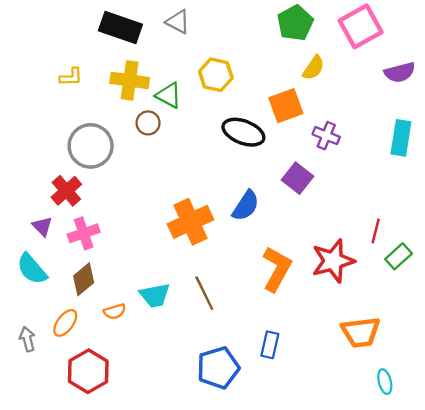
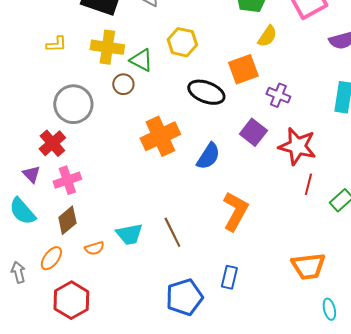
orange cross: (191, 222) -> (160, 136), moved
red line: (376, 231) -> (308, 184), moved
red star: (333, 261) -> (297, 146), moved, turned 30

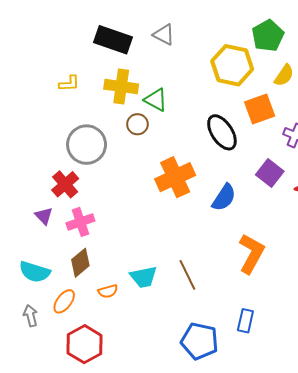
yellow hexagon: (182, 42) -> (232, 65), moved, size x1.4
black ellipse: (206, 92) -> (222, 132), turned 36
cyan semicircle: (22, 211) -> (35, 272), moved, turned -32
blue pentagon: (184, 297) -> (200, 341), turned 30

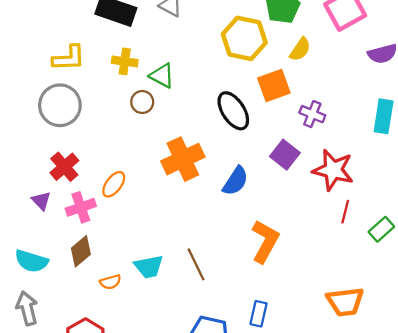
yellow L-shape: (69, 83) -> (69, 58), size x1.5
yellow cross: (121, 87) -> (125, 61), size x0.7
gray circle: (87, 145) -> (60, 105), moved
orange ellipse: (64, 301) -> (114, 184), moved
gray arrow: (31, 316) -> (27, 308), size x1.4

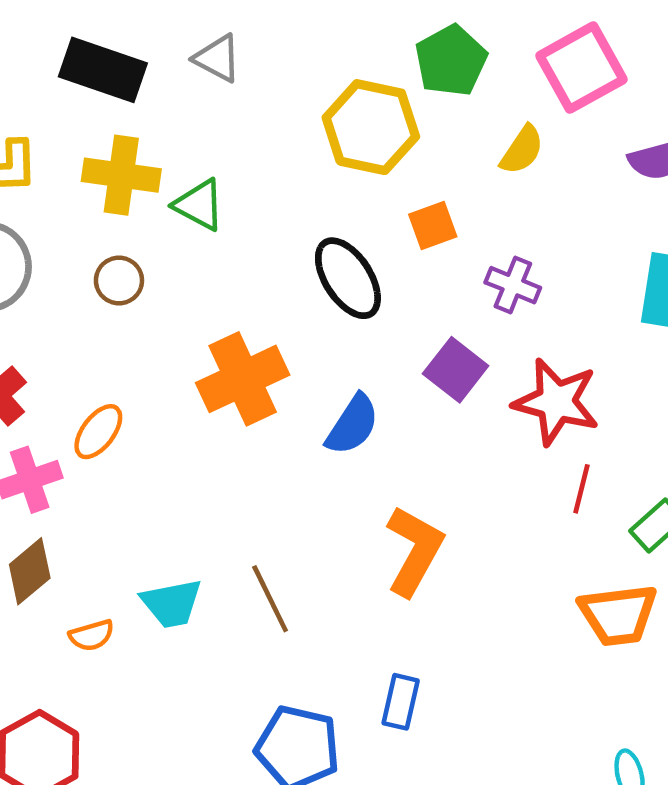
yellow semicircle: (300, 49) -> (522, 150), moved
yellow cross: (125, 61) -> (121, 175), size x1.4
orange square: (274, 86) -> (433, 226), size x0.7
brown circle: (142, 102) -> (119, 280), moved
orange trapezoid: (345, 302) -> (618, 615), moved

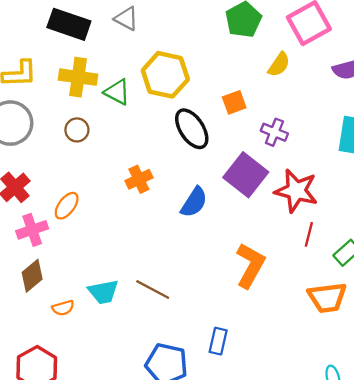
yellow hexagon: (371, 127) -> (165, 75), moved
purple square: (456, 370) -> (246, 175), size x1.4
orange cross: (243, 379) -> (139, 179), size x0.6
orange L-shape: (414, 551) -> (250, 265), moved
brown line: (270, 599) -> (153, 289), turned -36

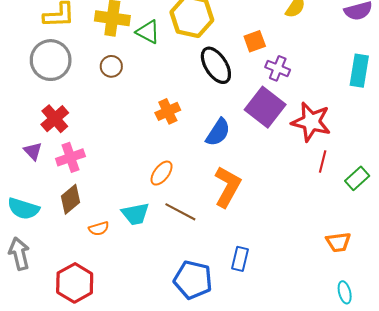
purple cross: (274, 132) -> (278, 68), moved
orange ellipse: (67, 206) -> (162, 173), moved
orange L-shape: (250, 265) -> (227, 187), moved
orange trapezoid: (327, 298) -> (338, 242), moved, size x0.7

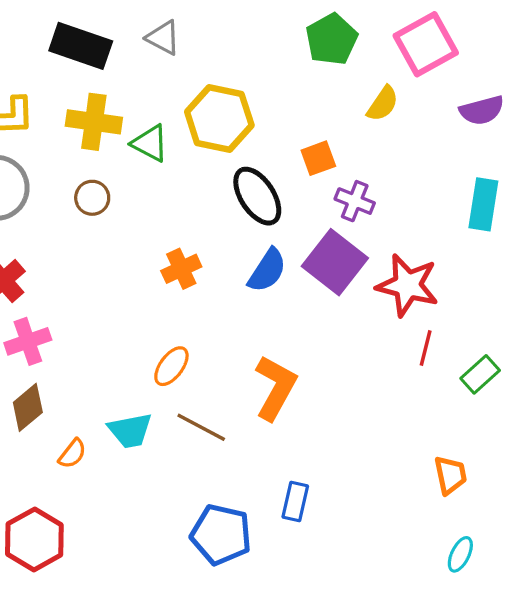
blue semicircle: (218, 132) -> (267, 270), moved
orange semicircle: (99, 229) -> (72, 454), turned -36
orange trapezoid: (338, 242) -> (450, 475), turned -95
cyan ellipse: (345, 292) -> (460, 554), turned 40

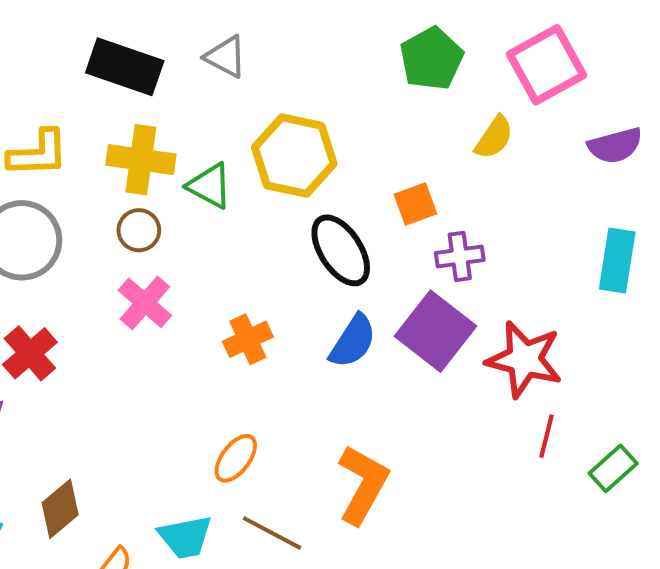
brown circle: (92, 198) -> (139, 230), moved
purple cross: (355, 201) -> (460, 256), turned -30
pink cross: (28, 341) -> (145, 303), moved, turned -30

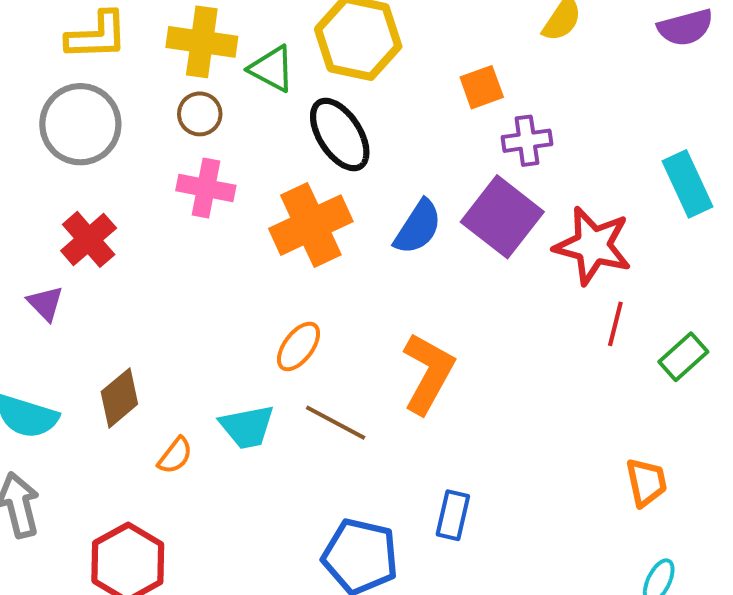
black ellipse: (341, 250) -> (340, 135), moved
cyan rectangle: (617, 261) -> (687, 184), moved, turned -34
pink cross: (145, 303) -> (206, 188), turned -30
orange cross: (248, 339) -> (311, 225), size x1.6

